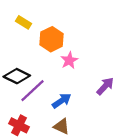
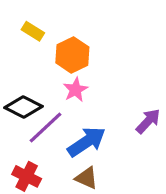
pink star: (69, 60) -> (76, 90), moved
blue arrow: (62, 101) -> (87, 142), size x1.4

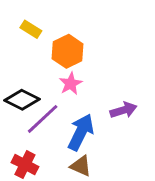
purple arrow: (148, 121) -> (123, 110), moved, turned 30
blue arrow: (87, 142) -> (81, 132), turned -30

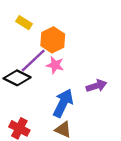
pink star: (71, 84) -> (55, 65), turned -30
purple line: (43, 119) -> (33, 61), moved

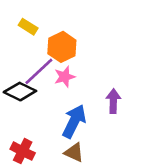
pink star: (55, 65) -> (65, 77), turned -30
purple arrow: (96, 86) -> (113, 101), turned -72

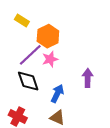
black diamond: (20, 92) -> (28, 81), moved, turned 45
blue arrow: (74, 121) -> (57, 94), size x0.7

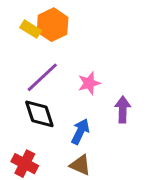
orange hexagon: (48, 36) -> (53, 25), moved
pink star: (50, 59) -> (89, 83), moved

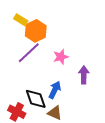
orange hexagon: (53, 25) -> (36, 31), moved
black diamond: (39, 114) -> (36, 99), moved

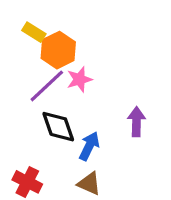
pink star: (61, 57) -> (79, 79), moved
black diamond: (36, 99) -> (58, 127), moved

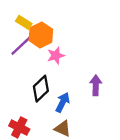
purple line: (47, 86) -> (23, 44), moved
black diamond: (58, 127) -> (41, 89), turned 65

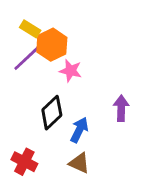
pink star: (56, 56) -> (71, 71), turned 30

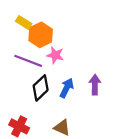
purple line: (29, 56) -> (28, 61), moved, turned 64
blue arrow: (79, 130) -> (67, 88), moved

